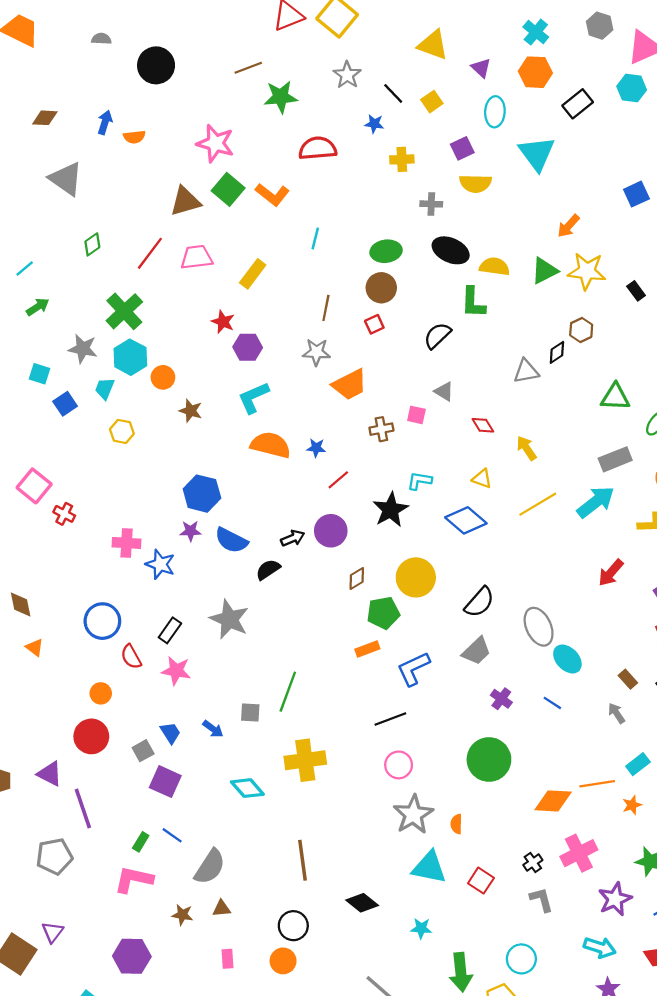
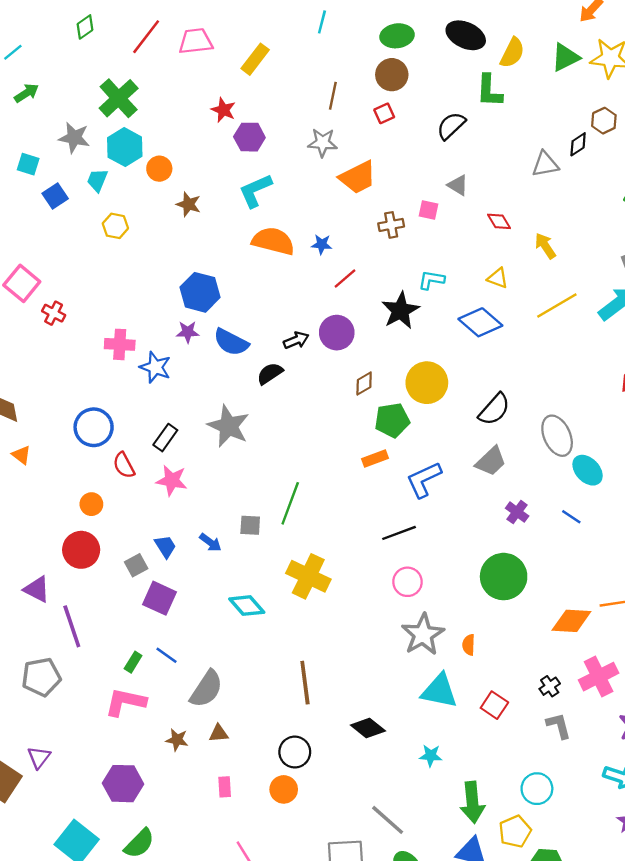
yellow semicircle: (495, 267) -> (512, 53), turned 108
yellow cross: (305, 760) -> (308, 576), turned 33

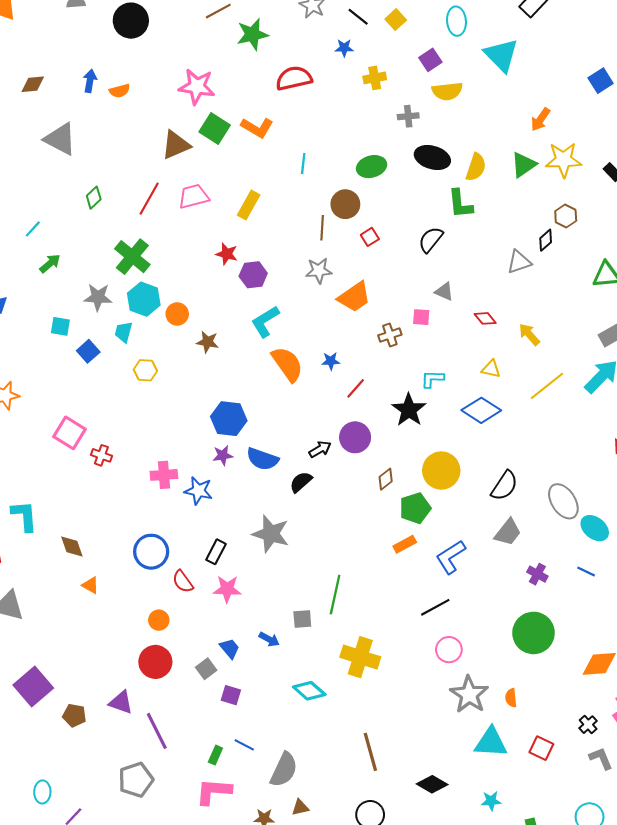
brown circle: (392, 75) -> (345, 204), moved
orange semicircle: (273, 241) -> (287, 364), turned 48
purple square: (159, 598) -> (231, 695), size x0.7

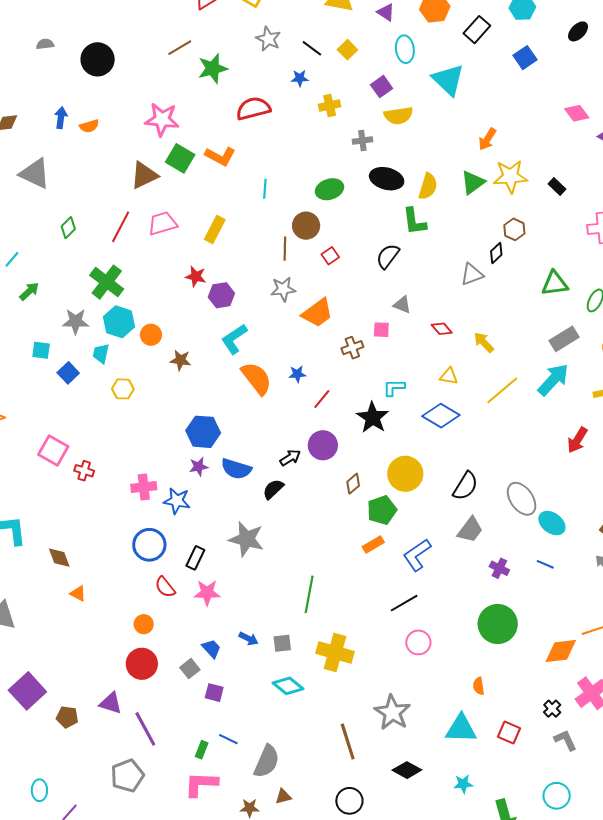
blue square: (601, 81) -> (525, 58), moved
blue circle: (151, 552) -> (149, 545), moved
gray square: (302, 619) -> (282, 643), moved
gray star: (469, 694) -> (392, 712), moved

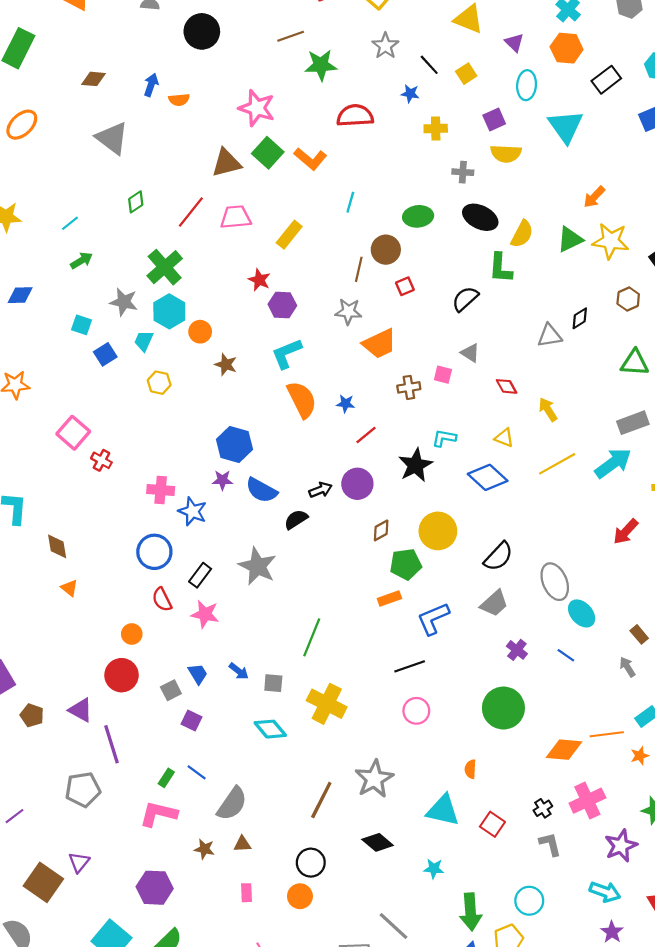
brown hexagon: (514, 229) -> (628, 299), moved
brown line: (348, 742) -> (321, 800), turned 33

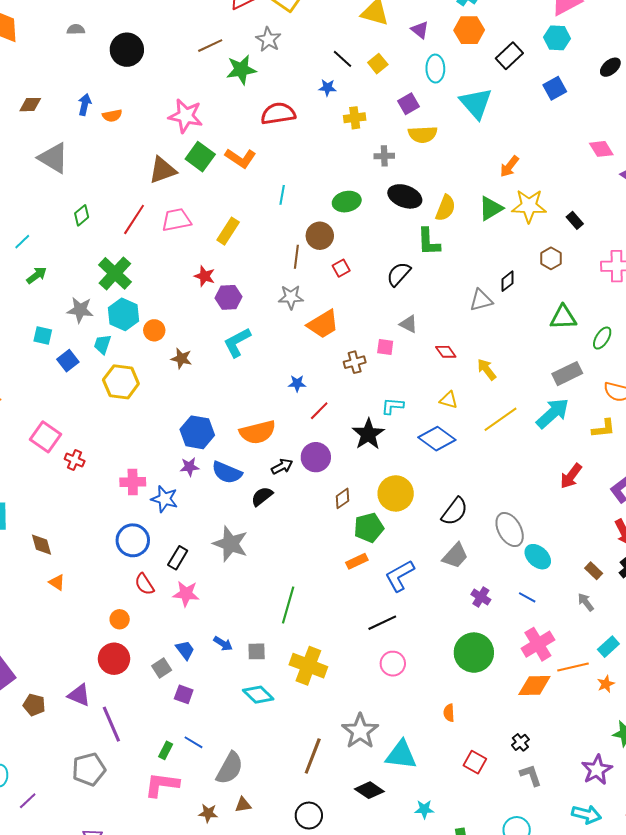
gray star: (385, 46) -> (268, 39), moved
yellow hexagon: (159, 383) -> (121, 382), size x1.6
orange semicircle: (302, 400) -> (258, 432), moved, turned 108
pink cross: (587, 801) -> (538, 644), moved
cyan triangle: (443, 810) -> (401, 755), moved

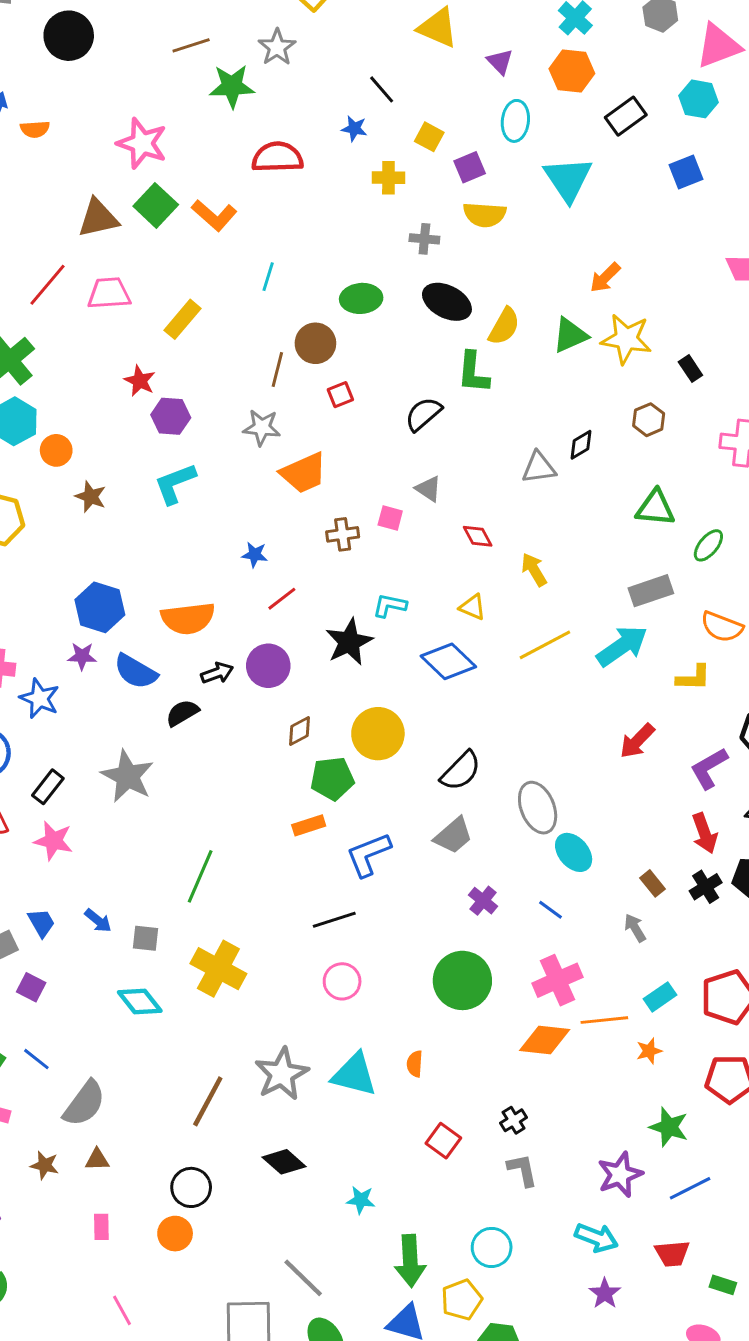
yellow square: (378, 64) -> (429, 137), moved, turned -30
cyan triangle: (401, 755) -> (354, 1075), moved

